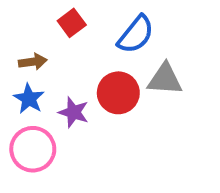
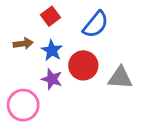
gray triangle: (165, 79) -> (120, 78), moved
blue star: (29, 99) -> (52, 50), moved

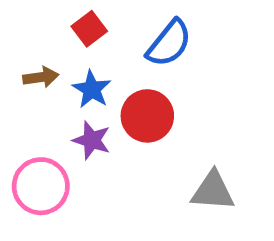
gray triangle: (120, 78) -> (213, 191), moved

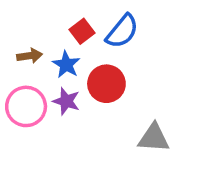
red square: (89, 29) -> (82, 31), moved
pink circle: (41, 186) -> (26, 106), moved

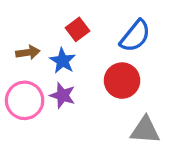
blue semicircle: (122, 31) -> (135, 36), moved
red circle: (106, 84) -> (122, 81), moved

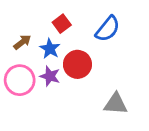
brown arrow: (28, 52) -> (22, 42), turned -30
red circle: (122, 81) -> (77, 64), moved

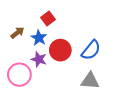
blue semicircle: (108, 29) -> (91, 50), moved
pink circle: (20, 80) -> (19, 75), moved

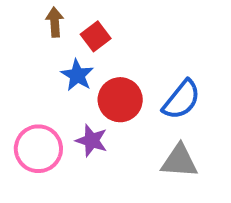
brown arrow: (17, 33) -> (55, 22), moved, turned -56
purple star: (39, 59) -> (92, 141), moved

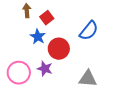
blue semicircle: (181, 100) -> (89, 31), moved

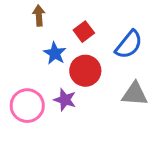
red square: (47, 18) -> (84, 32), moved
gray triangle: (88, 79) -> (135, 94), moved

